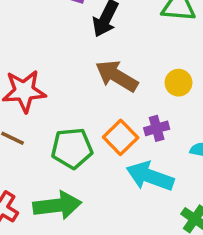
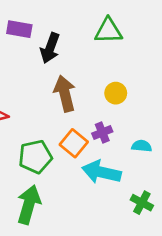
brown arrow: (117, 76) -> (65, 94), turned 52
green arrow: (57, 205) -> (29, 205), turned -60

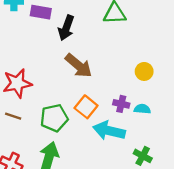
yellow circle: (116, 93) -> (144, 71), moved
brown arrow: (65, 94) -> (79, 66), turned 144
purple cross: (102, 132) -> (121, 104), moved, turned 35

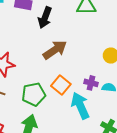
brown arrow: (79, 66) -> (55, 50), turned -75
cyan arrow: (109, 131) -> (80, 106), turned 52

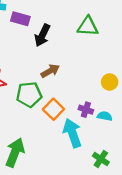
brown arrow: (55, 50) -> (50, 71), size x0.7
green pentagon: (34, 94) -> (29, 94), moved

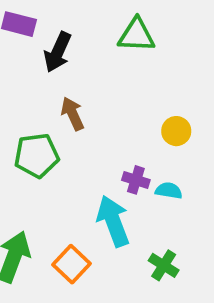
brown arrow: (50, 71) -> (73, 114), turned -84
orange square: (53, 109) -> (71, 264), moved

